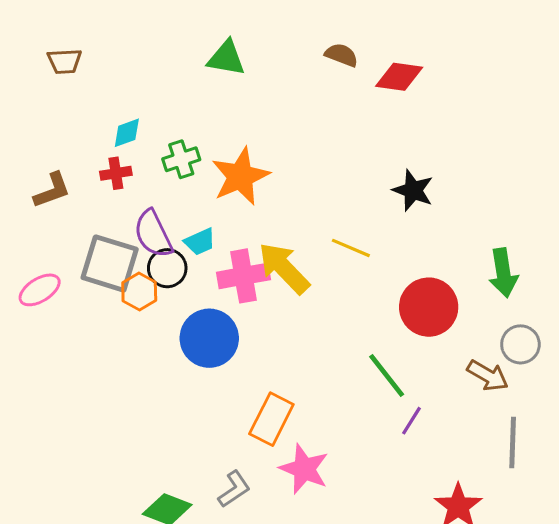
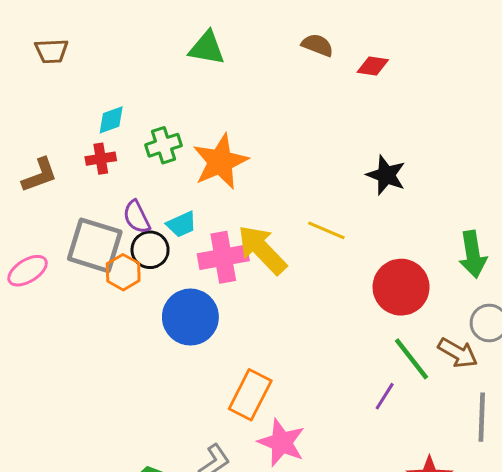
red diamond: (399, 77) -> (373, 66), size x0.7
purple semicircle: (153, 234) -> (137, 217), size x0.7
green line: (387, 376) -> (412, 359), moved

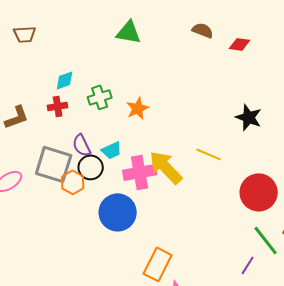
orange star: (220, 162) -> (138, 108), size x0.6

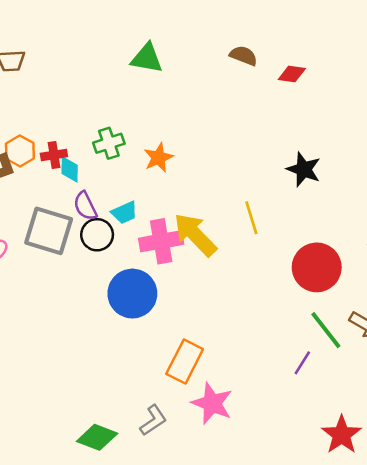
cyan diamond: (65, 80) -> (70, 169), moved, turned -70
yellow line: (209, 154) -> (251, 218), turned 50
orange hexagon: (73, 182) -> (20, 151), moved

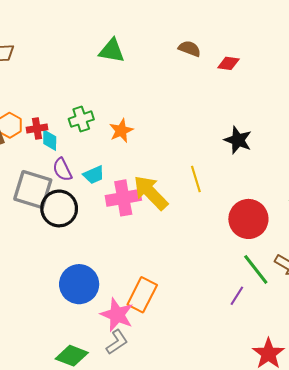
black circle: (97, 235) -> (59, 208), moved, size x1.4
blue circle: (132, 294) -> (79, 284), moved
pink star: (212, 403) -> (117, 315), moved

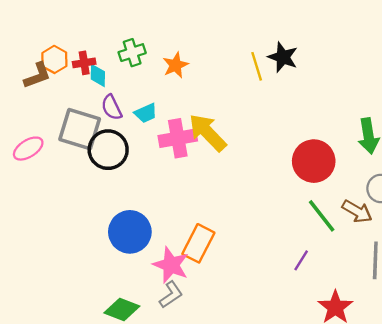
black star: (238, 140) -> (283, 57), moved
yellow line: (196, 179) -> (257, 66), moved
purple line: (237, 296) -> (301, 260), moved

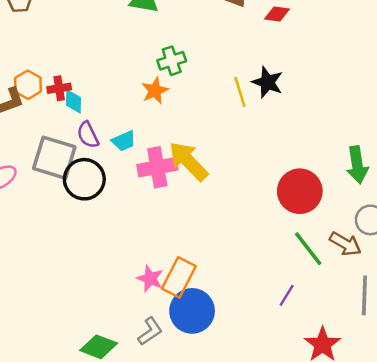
green cross: (132, 53) -> (172, 61), moved
blue circle: (130, 232) -> (192, 311), moved
pink star: (171, 265) -> (150, 279), moved, size x0.7

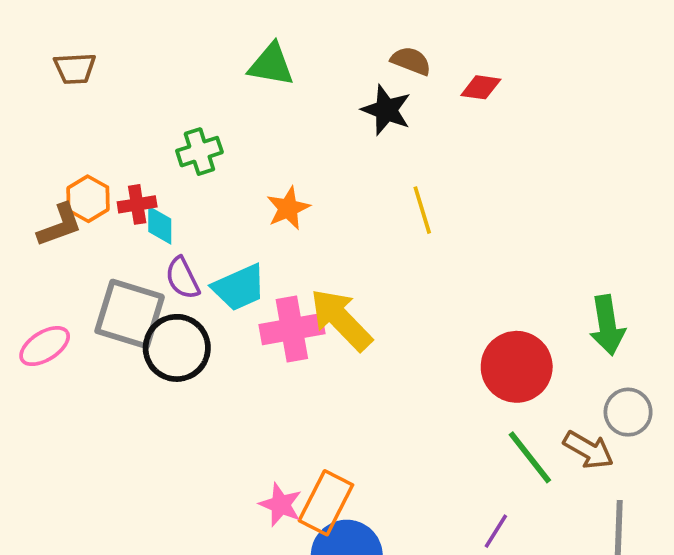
green cross: (172, 61) -> (199, 152), moved
black star: (267, 82) -> (386, 110), moved
cyan trapezoid: (124, 141) -> (239, 287), size x1.4

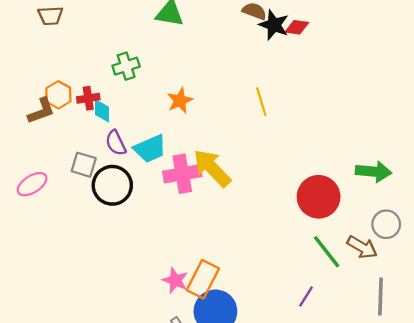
black star: (386, 110) -> (274, 25), moved
gray square: (130, 314) -> (84, 165), size x0.6
green arrow: (607, 325) -> (374, 172), turned -76

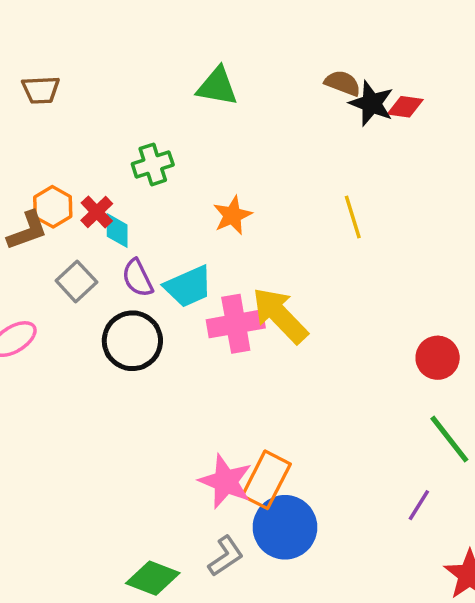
red cross: (88, 98) -> (97, 212), turned -35
gray square: (84, 165) -> (76, 281), moved, turned 30
red circle: (319, 197) -> (438, 358), size x0.7
pink star: (175, 280) -> (226, 481), size x1.4

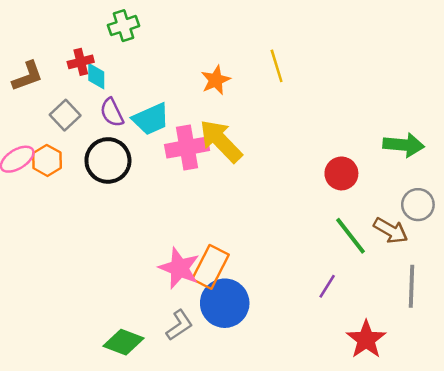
orange hexagon: (53, 207) -> (47, 160), moved
red cross: (97, 212) -> (81, 62), turned 30
orange star: (232, 215) -> (216, 80), moved

